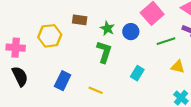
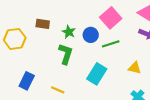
green line: (166, 41) -> (111, 44), moved
cyan rectangle: (137, 73) -> (97, 74), size x1.5

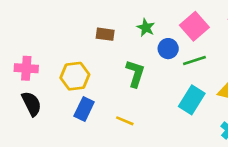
green star: (69, 32) -> (146, 28), moved
yellow hexagon: (15, 39) -> (75, 76), moved
cyan rectangle: (97, 74) -> (192, 100), moved

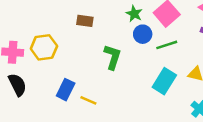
green star: (146, 28) -> (134, 14), moved
yellow hexagon: (75, 76) -> (44, 47), moved
yellow line: (125, 121) -> (88, 100), moved

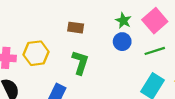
blue circle: (143, 34) -> (122, 42), moved
green L-shape: (113, 57) -> (80, 63), moved

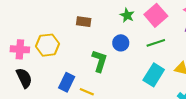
blue circle: (122, 42) -> (121, 43), moved
green L-shape: (80, 63) -> (100, 61), moved

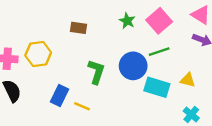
blue circle: (121, 43) -> (133, 66), moved, size x1.5
cyan rectangle: (154, 75) -> (157, 87), turned 75

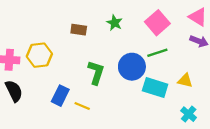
green star: (127, 21) -> (115, 23), moved

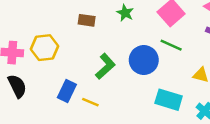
green line: (157, 53) -> (171, 45), turned 42
green L-shape: (96, 72) -> (105, 66), turned 30
cyan rectangle: (155, 87) -> (169, 100), moved

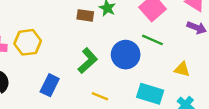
brown rectangle: (87, 20) -> (85, 15), moved
yellow line: (90, 102) -> (100, 96), moved

